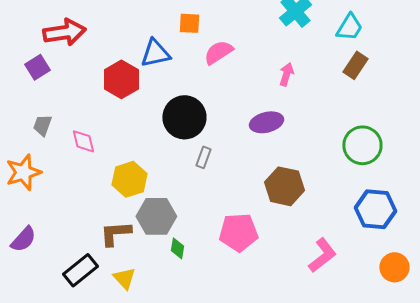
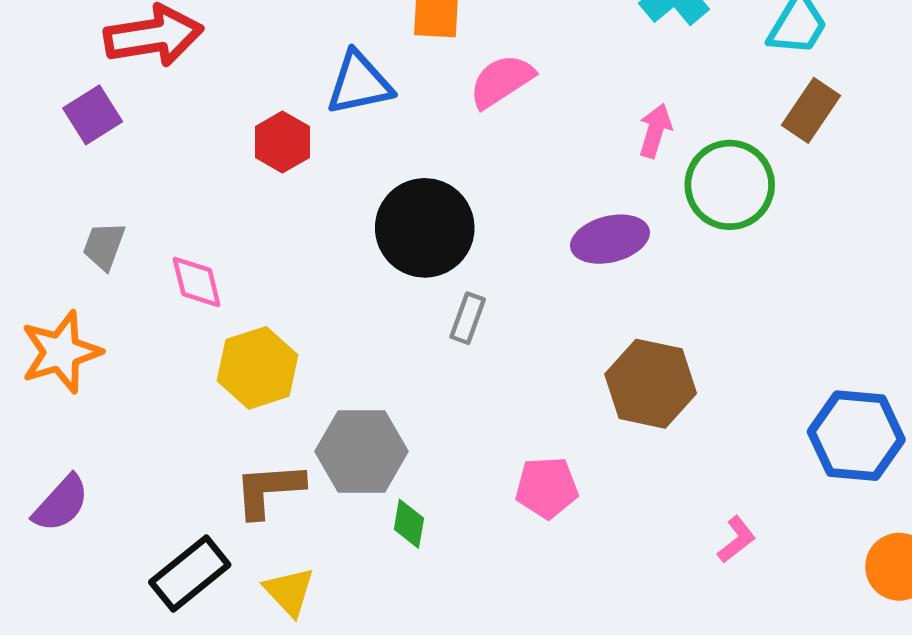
red hexagon: (121, 79) -> (282, 142), size x0.7
green circle: (362, 145) -> (730, 185), moved
yellow hexagon: (129, 179) -> (258, 368), moved
pink pentagon: (238, 232) -> (547, 488), size x0.7
pink L-shape: (322, 255) -> (737, 540), size x0.6

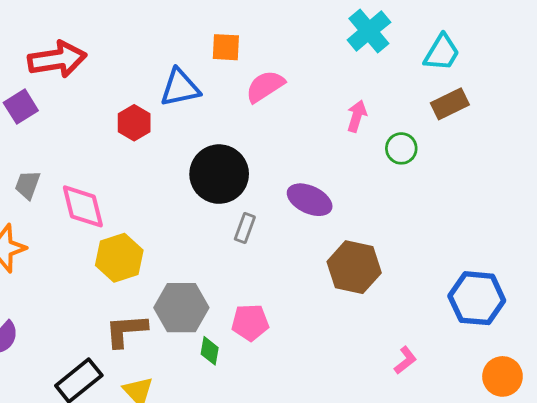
brown rectangle: (811, 110) -> (450, 104), turned 30
green circle: (730, 185) -> (401, 148), size x0.6
purple ellipse: (610, 239) -> (310, 200), moved, turned 39
pink diamond: (197, 282) -> (83, 206), size x1.4
pink pentagon: (547, 488) -> (250, 322), moved

